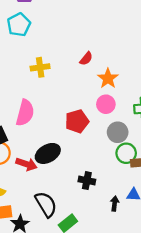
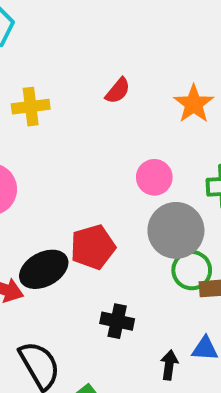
orange star: (108, 78) -> (194, 104), moved
red pentagon: (77, 121) -> (93, 247), moved
gray circle: (118, 132) -> (176, 230), size x1.4

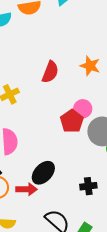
red semicircle: (118, 91) -> (50, 72), size x1.5
red pentagon: (93, 247) -> (72, 121), moved

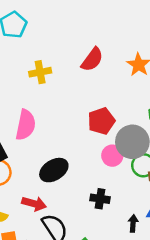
pink circle: (83, 109) -> (112, 156), moved
red arrow: (27, 189) -> (34, 204), moved

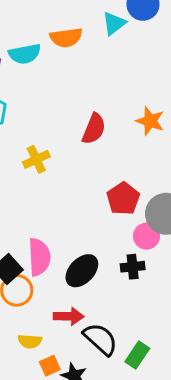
pink semicircle: (26, 125) -> (39, 257), moved
black cross: (100, 199) -> (133, 267), moved

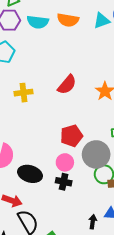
pink circle: (146, 236) -> (65, 162), moved
black ellipse: (82, 271) -> (30, 174), turned 45

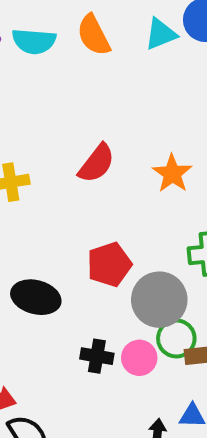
orange semicircle: (68, 20) -> (94, 35), turned 55
pink circle: (65, 162) -> (139, 358), moved
black ellipse: (30, 174) -> (36, 297), moved

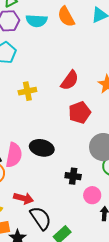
red pentagon: (109, 264) -> (80, 113), moved
pink circle: (139, 358) -> (92, 195), moved

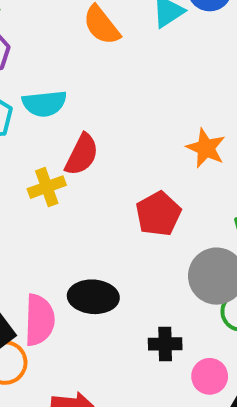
cyan semicircle: (37, 21) -> (44, 104), moved
red semicircle: (70, 80) -> (82, 155), moved

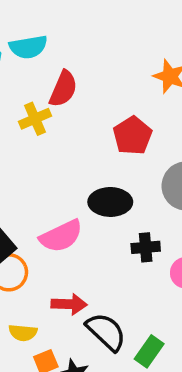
black ellipse: (93, 297) -> (110, 202), moved
pink semicircle: (39, 320) -> (61, 236), moved, turned 66

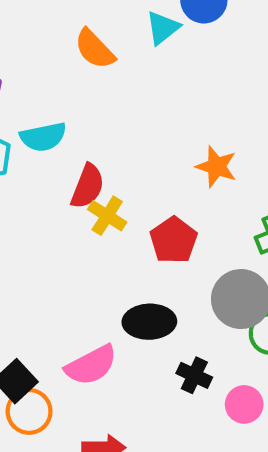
yellow cross: (35, 119) -> (107, 216), moved, turned -32
black cross: (146, 247) -> (194, 375), turned 32

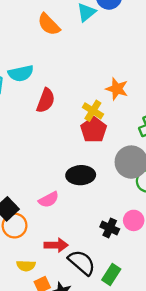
yellow cross: (107, 216) -> (93, 111), moved
pink semicircle: (91, 365) -> (49, 200), size x0.7
black cross: (194, 375) -> (110, 228), moved

